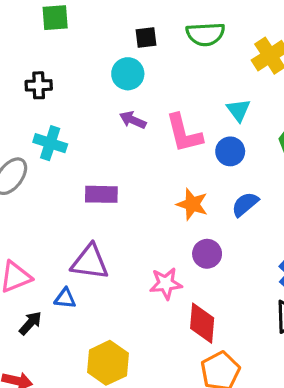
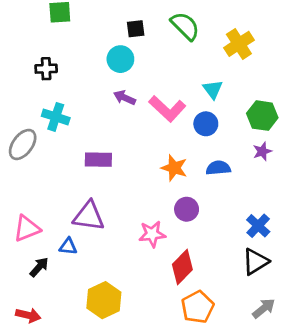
green semicircle: (205, 34) -> (185, 26), turned -132
pink L-shape: (184, 133) -> (167, 109), turned -33
blue semicircle: (245, 204) -> (218, 168), turned 35
red diamond: (202, 323) -> (182, 267), turned 40

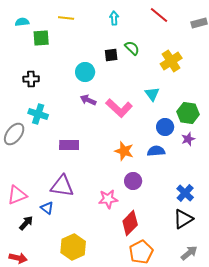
green semicircle: (185, 26) -> (132, 48), size x0.7
black square: (136, 29) -> (111, 55), moved
blue circle: (206, 124) -> (165, 127), moved
blue triangle: (68, 246) -> (47, 208), turned 32

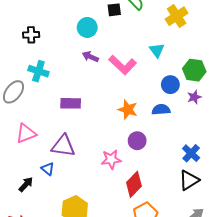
pink triangle: (17, 195) -> (26, 133), moved

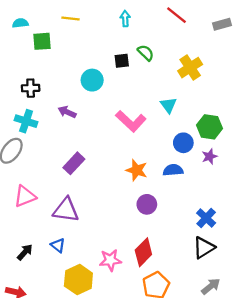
purple arrow: (90, 57) -> (67, 112), moved
cyan cross: (38, 71) -> (26, 121), moved
purple rectangle: (71, 103) -> (74, 163), turned -48
pink star: (111, 159) -> (110, 260), moved
blue triangle: (48, 169) -> (58, 245), moved

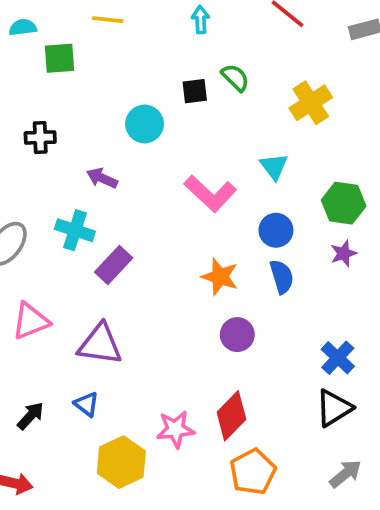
cyan cross: (26, 121) -> (75, 230), moved
blue circle: (183, 143) -> (276, 230), moved
blue semicircle: (173, 170) -> (282, 277), turned 78

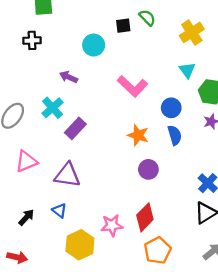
black cross: (40, 137) -> (32, 40), moved
cyan triangle: (274, 166) -> (187, 70), moved
cyan cross: (75, 230) -> (53, 108), turned 30

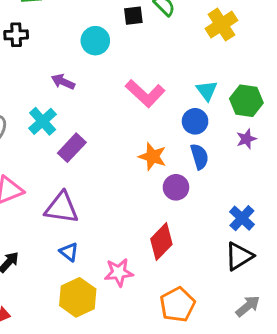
cyan triangle: (187, 70) -> (207, 91), moved
purple circle: (148, 169) -> (176, 187), moved
blue triangle: (59, 210) -> (69, 252), moved
red diamond: (145, 217) -> (161, 242), moved

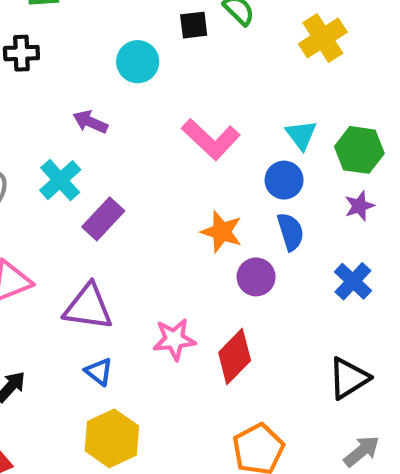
blue cross: (242, 218) -> (353, 281), moved
pink star: (119, 272) -> (174, 339), moved

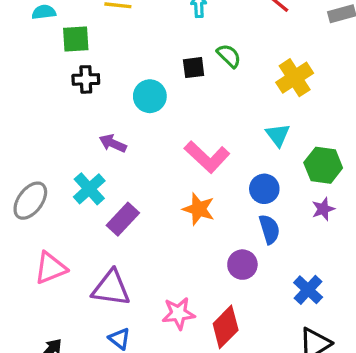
black cross: (21, 53) -> (86, 79), moved
cyan triangle: (301, 135) -> (278, 135), moved
orange star: (222, 232) -> (199, 209), moved
blue cross: (353, 281) -> (308, 290), moved

